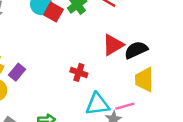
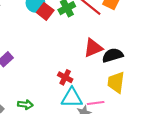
red cross: (79, 72) -> (65, 77), moved

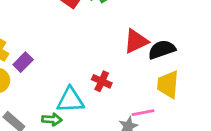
cyan triangle: (72, 98) -> (70, 100), moved

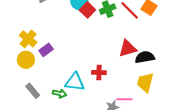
red cross: (102, 81) -> (99, 73), turned -32

